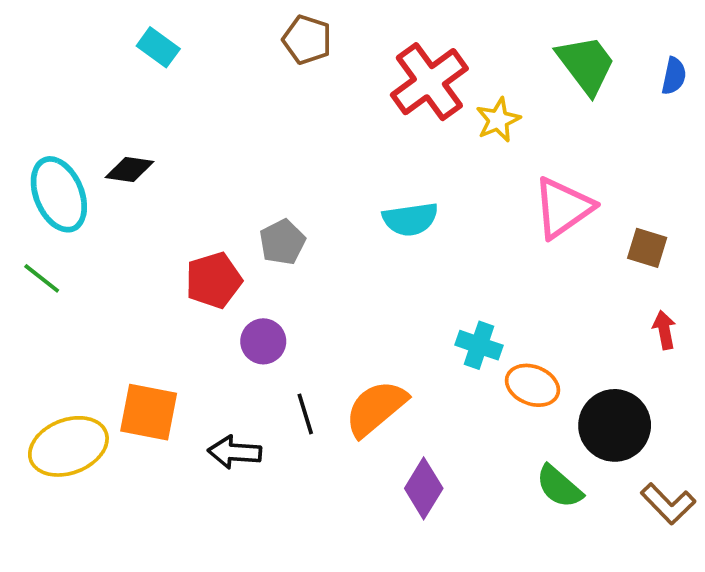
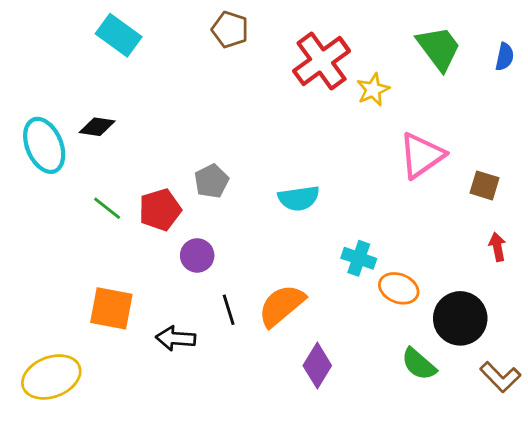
cyan rectangle: (158, 47) -> (119, 35), size x1.4
cyan semicircle: (410, 219) -> (299, 198), moved
green line: (42, 278) -> (107, 208), moved
yellow ellipse: (68, 446) -> (51, 377), moved

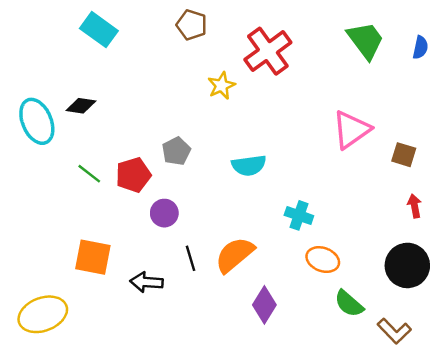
yellow star: (373, 90) -> (221, 86), moved
orange ellipse: (399, 288) -> (323, 260), moved
black circle: (460, 318) -> (407, 265), moved
brown L-shape: (500, 377) -> (394, 331), moved

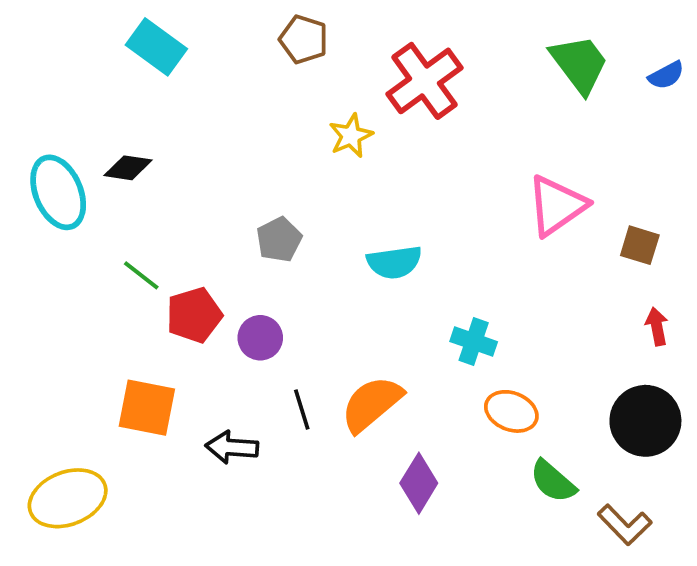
blue semicircle: (420, 47) -> (666, 75), turned 50
red pentagon: (133, 175) -> (194, 315), moved

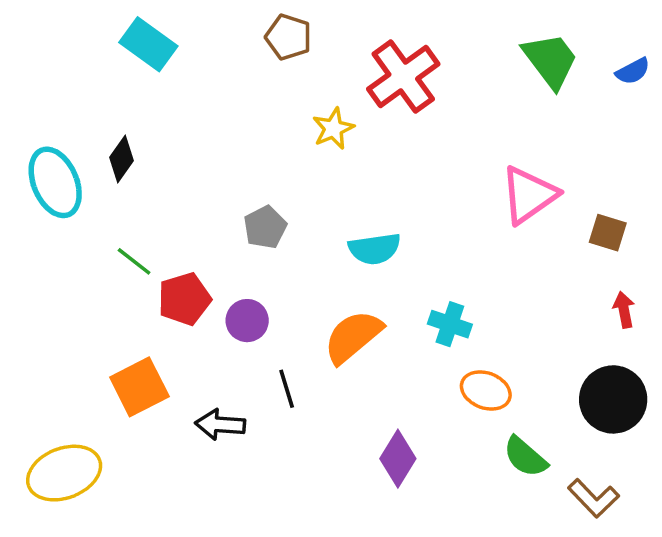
black diamond: (128, 168) -> (122, 159), turned -63
orange semicircle: (372, 404) -> (353, 337), moved
orange square: (147, 408) -> (139, 387), turned -38

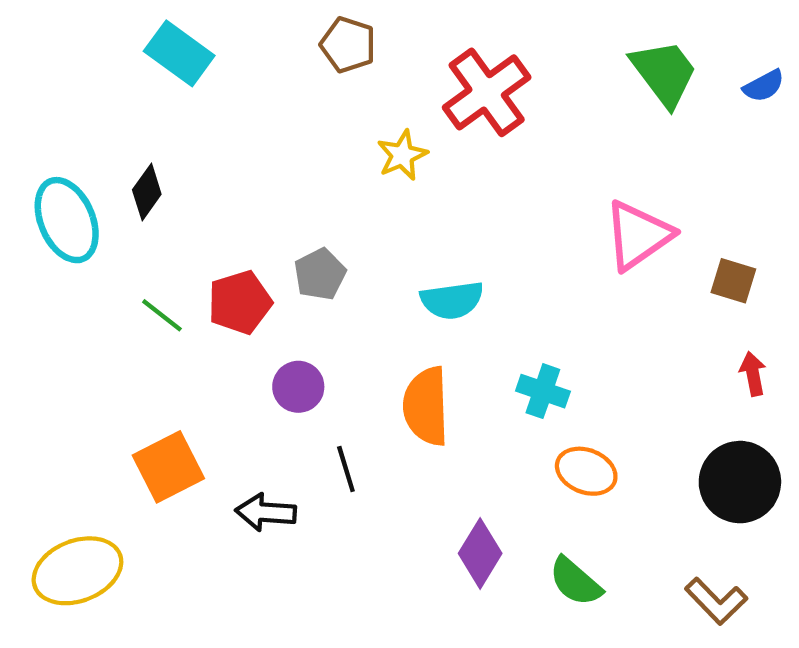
red pentagon: (184, 299) -> (240, 302), moved
orange semicircle: (353, 337) -> (426, 406), turned -52
green semicircle: (525, 457) -> (575, 582), moved

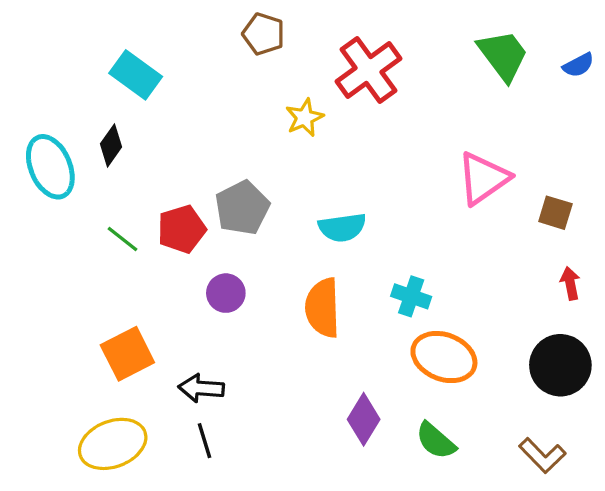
cyan rectangle: (179, 53) -> (136, 75), moved
gray pentagon: (320, 274) -> (242, 208), size x1.4
black line: (346, 469) -> (205, 441), moved
orange ellipse: (586, 471) -> (444, 357), size x1.4
yellow ellipse: (77, 571) -> (113, 444), moved

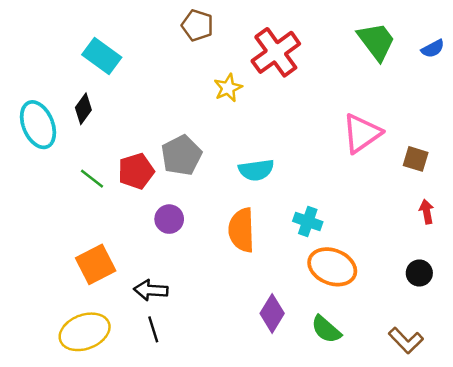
black circle: (560, 365) -> (419, 273), size x0.6

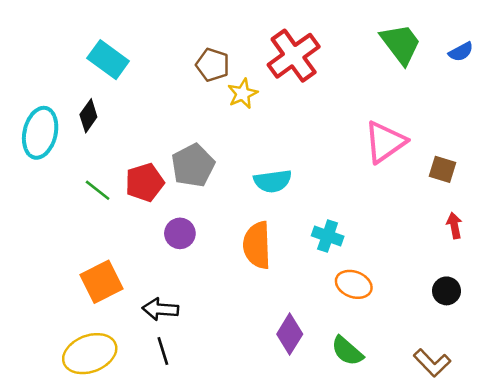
brown pentagon: (197, 25) -> (213, 65), moved
cyan ellipse: (38, 125) -> (40, 133), turned 36
orange ellipse: (332, 267) -> (354, 284), size x0.7

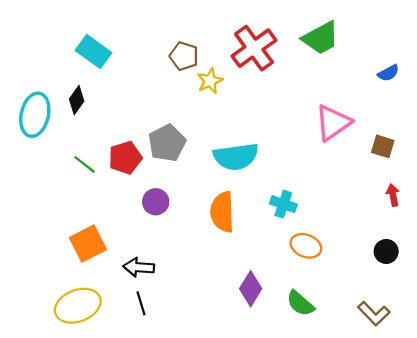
green trapezoid: (401, 44) -> (321, 38), moved, turned 99
blue semicircle: (461, 52) -> (388, 73), moved
cyan semicircle: (273, 181) -> (236, 157), size x1.4

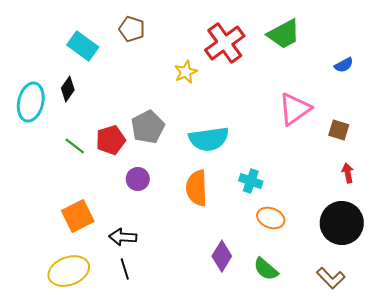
brown pentagon: (184, 56) -> (132, 29), moved
black circle: (386, 251) -> (342, 223), size x2.0

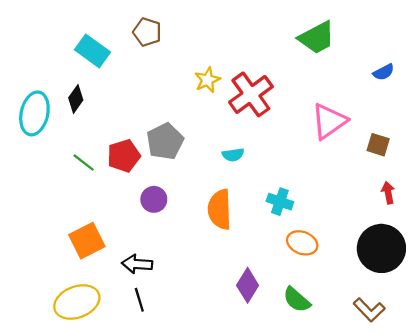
red cross: (225, 43) -> (251, 94), moved
cyan semicircle: (209, 139) -> (233, 155), size x0.5

